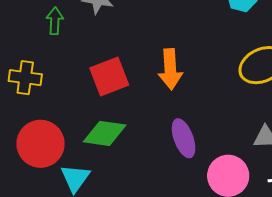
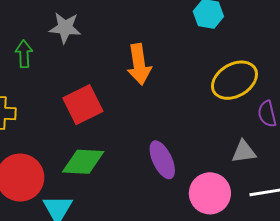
orange arrow: (170, 69) -> (139, 64), moved

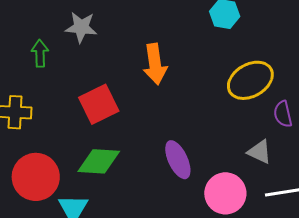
gray triangle: (244, 152) -> (260, 152), turned 32

